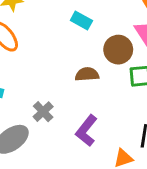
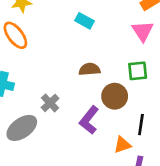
brown circle: (118, 50) -> (115, 96), moved

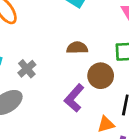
gray cross: (50, 103) -> (27, 69), moved

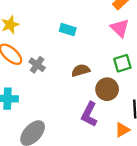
gray cross: (27, 69) -> (37, 65), moved

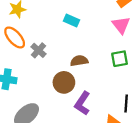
brown circle: (107, 89) -> (64, 82), moved

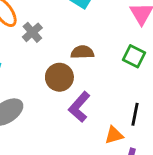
green square: (120, 59) -> (134, 56), turned 30

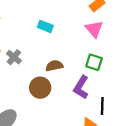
purple L-shape: (79, 107) -> (81, 87), moved

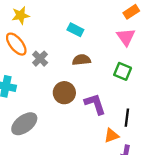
brown semicircle: (54, 66) -> (81, 60), moved
purple L-shape: (81, 87) -> (95, 104), moved, turned 125

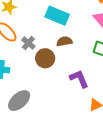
cyan rectangle: (75, 30) -> (57, 16), size x1.6
brown circle: (64, 93) -> (45, 58), moved

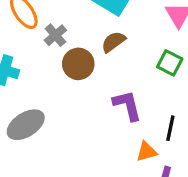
brown semicircle: (64, 41) -> (113, 42), turned -35

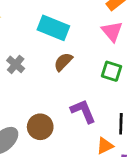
brown circle: (78, 64) -> (40, 127), moved

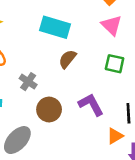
gray cross: (16, 64) -> (28, 82), moved
brown circle: (40, 127) -> (49, 109), moved

